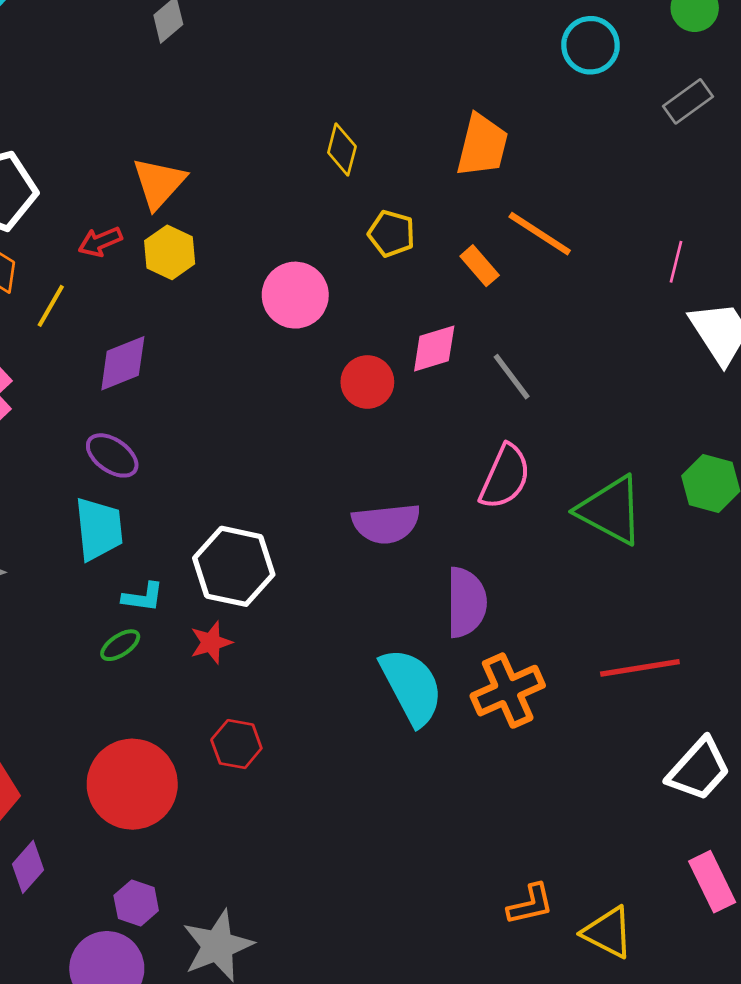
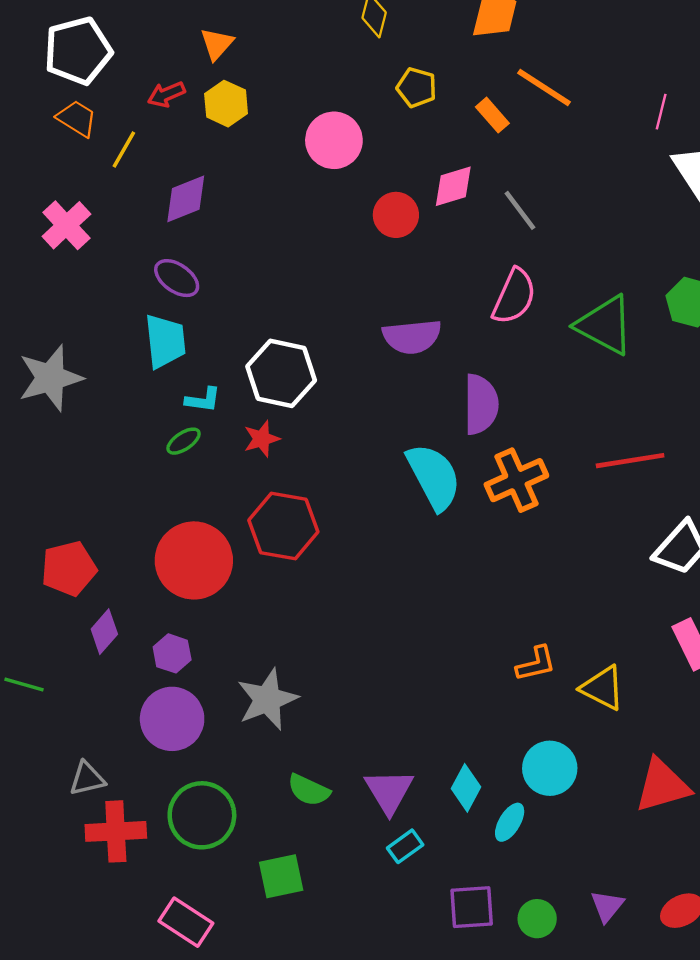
orange triangle: (159, 183) -> (217, 44), size x0.7
red hexagon: (236, 744) -> (283, 526), size x1.6
purple hexagon: (136, 903) -> (172, 653), moved

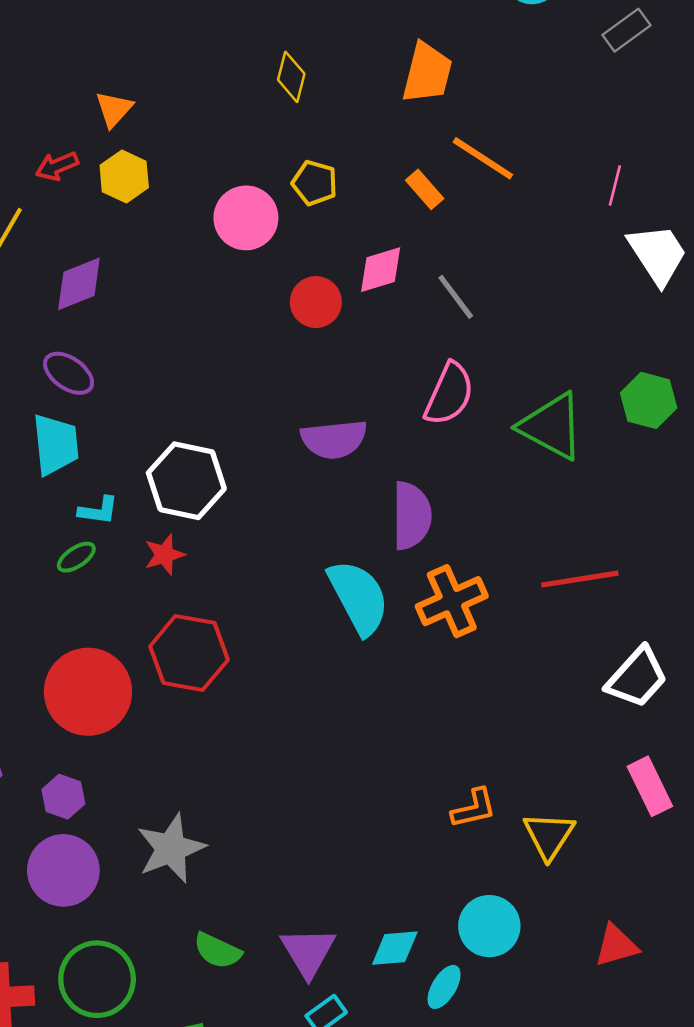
yellow pentagon: (417, 87) -> (315, 183), moved
yellow triangle: (603, 688) -> (549, 835), turned 36
red triangle: (662, 785) -> (616, 946), size x0.7
cyan diamond: (466, 788) -> (395, 948), turned 57

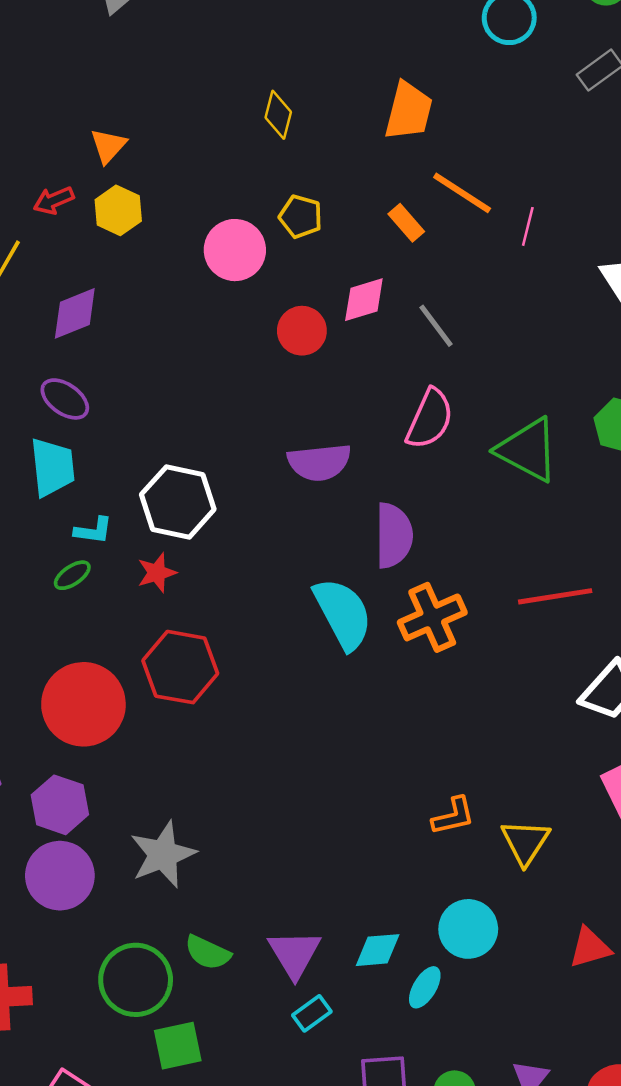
pink line: (615, 186) -> (528, 226), moved
purple hexagon: (63, 797) -> (60, 805), size x1.4
green circle: (97, 979) -> (136, 980), moved

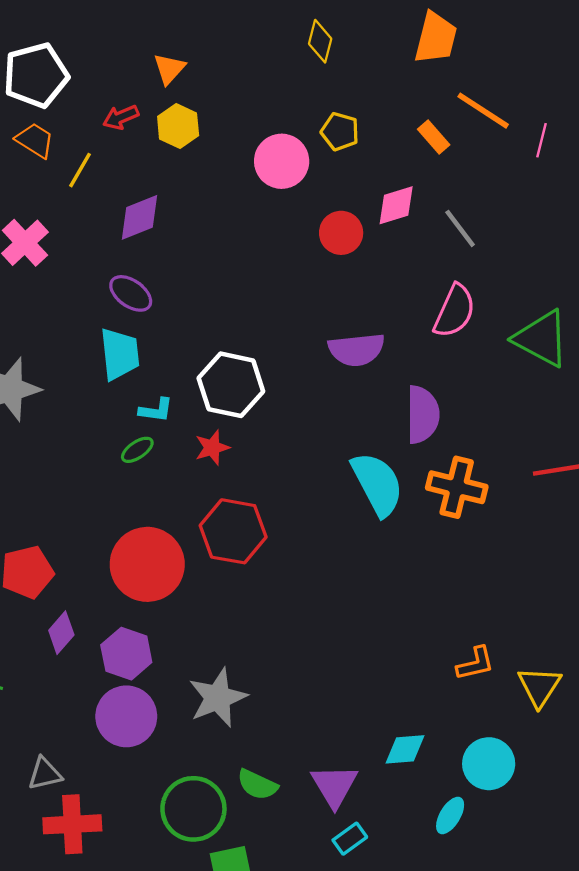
orange cross: (432, 617) -> (457, 487), turned 38
cyan diamond: (378, 950) -> (405, 749), moved

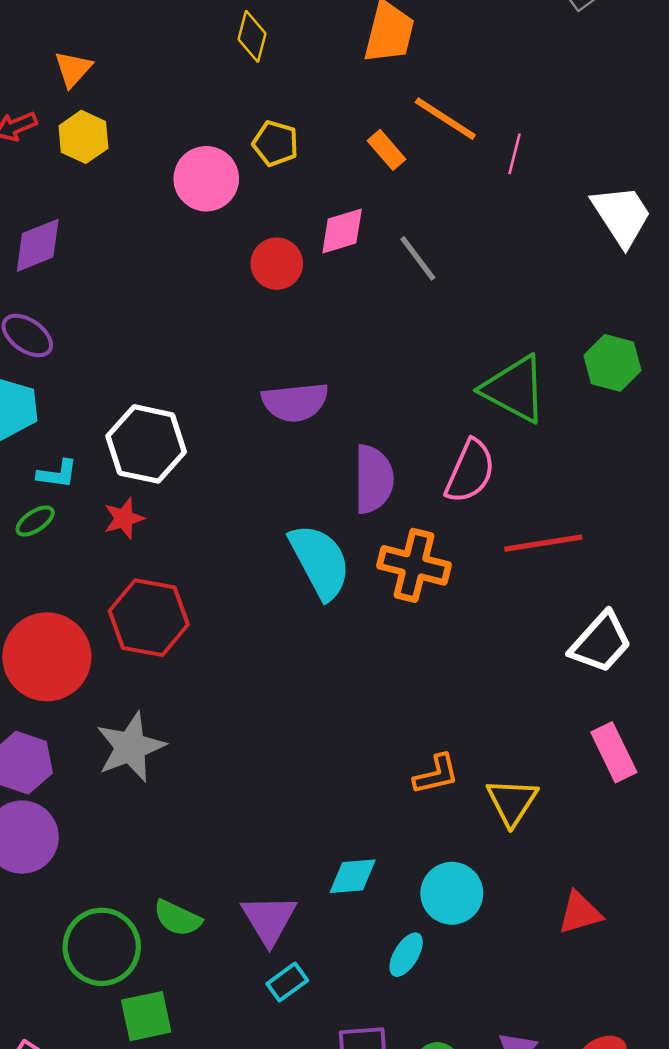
pink semicircle: (455, 311) -> (470, 471), moved
gray star: (218, 698) -> (130, 747), moved

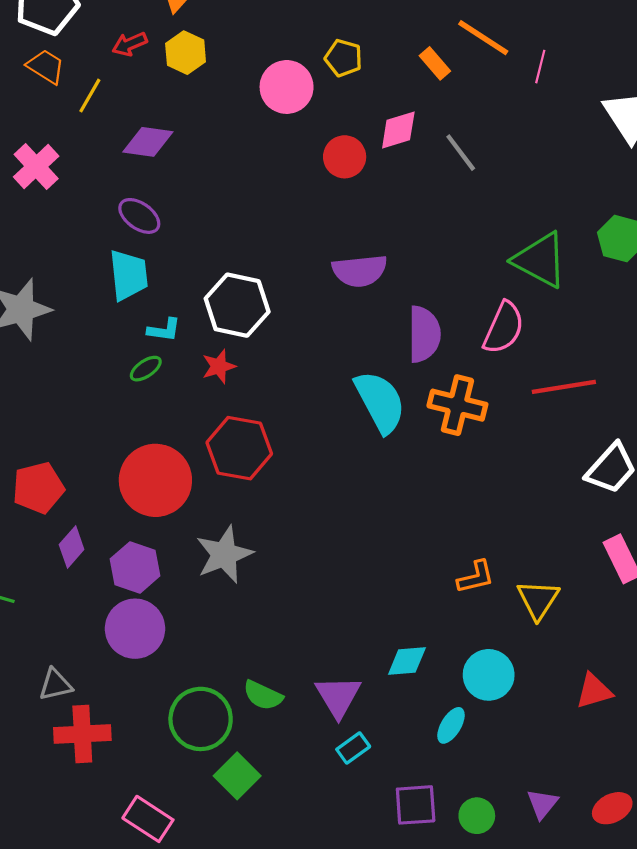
purple diamond: (38, 245) -> (148, 142), turned 30
green square: (146, 1016) -> (237, 776), turned -33

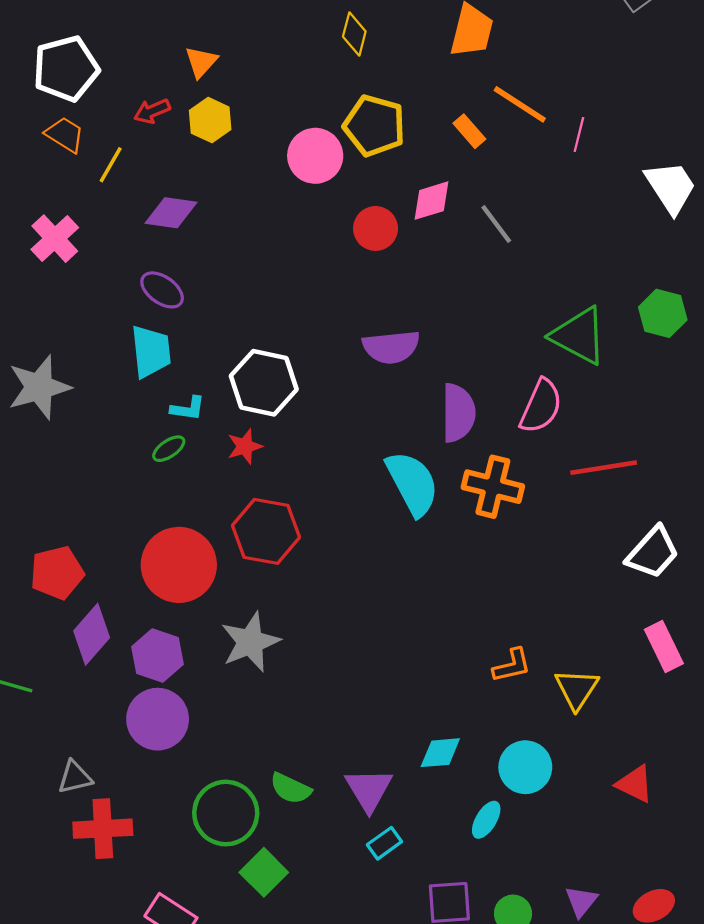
yellow pentagon: (344, 58) -> (374, 126), size x1.6
purple diamond: (72, 547) -> (92, 634), size x1.4
red triangle: (594, 691) -> (635, 784), turned 42

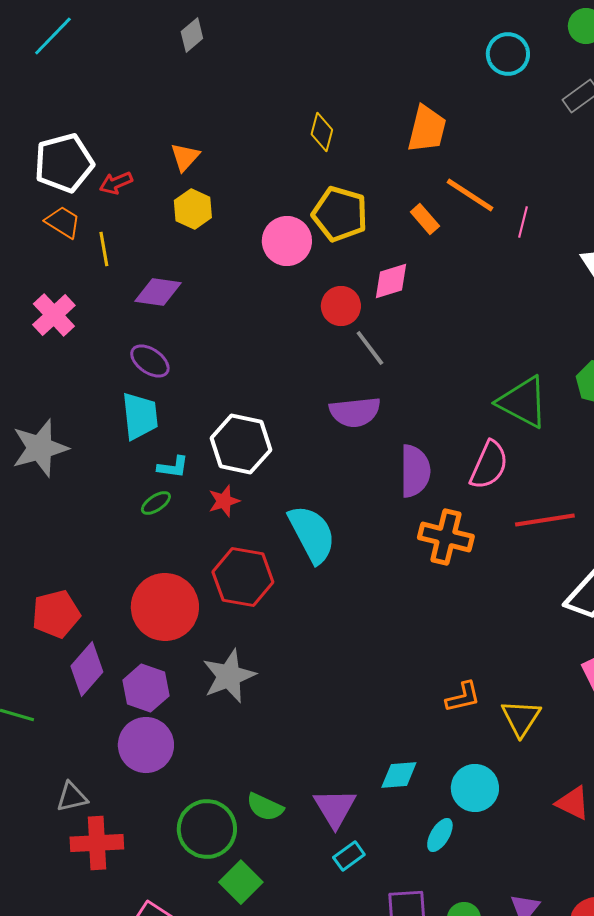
red arrow: (152, 111) -> (116, 183), moved
yellow line: (111, 165) -> (104, 249), turned -40
gray line: (496, 224) -> (370, 348), moved
cyan semicircle: (412, 483) -> (312, 534), moved

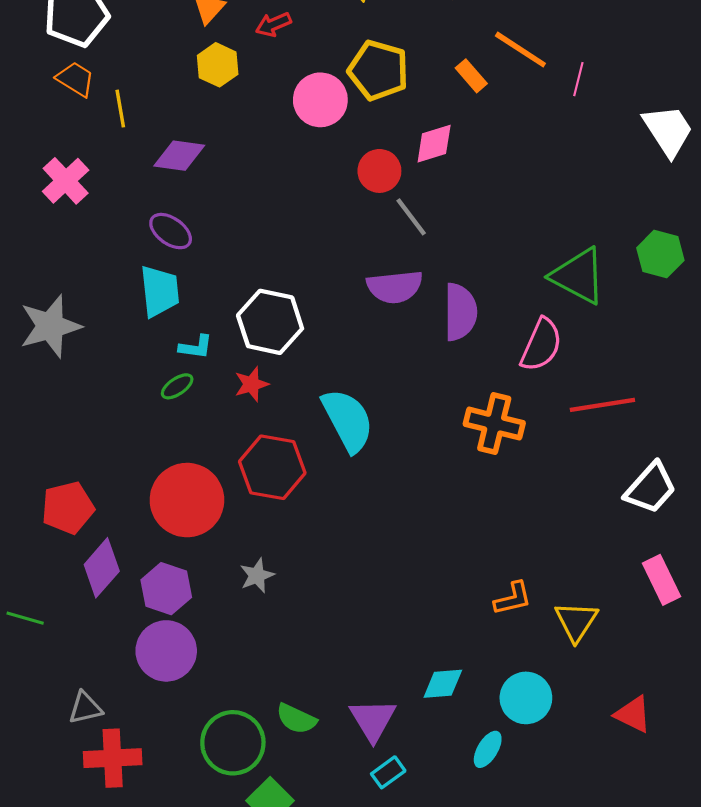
red arrow: (116, 183) -> (273, 24), moved
purple semicircle: (415, 471) -> (460, 312), moved
gray star: (229, 676) -> (257, 575), size x0.6

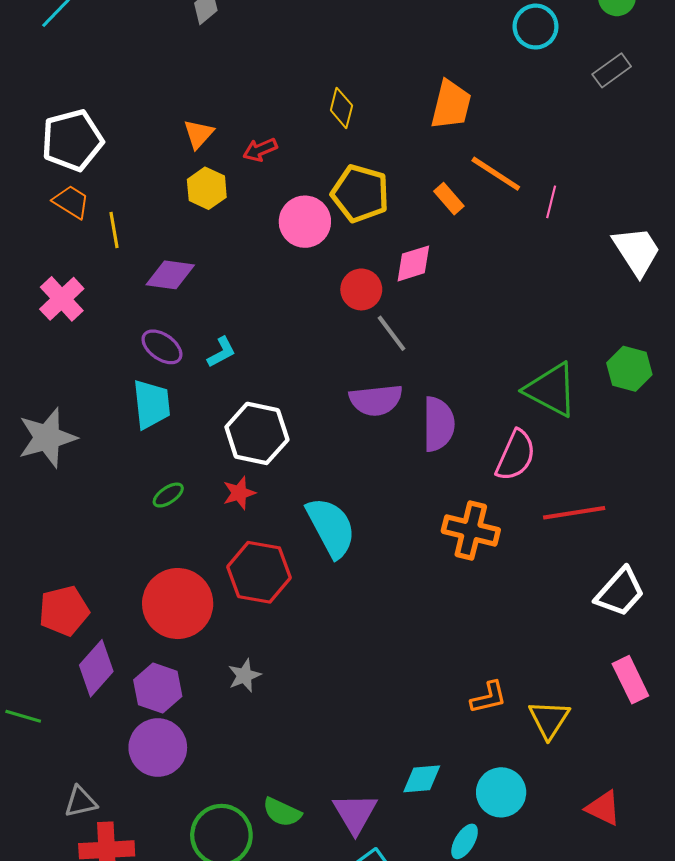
cyan L-shape: (196, 347) -> (221, 352), moved, turned -36

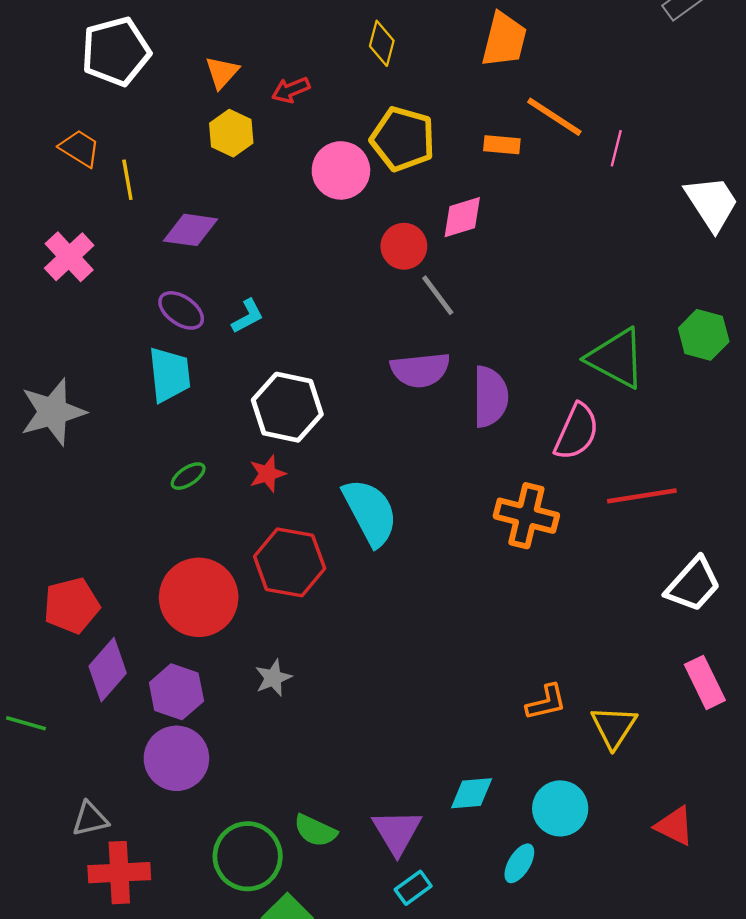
white pentagon: (72, 140) -> (116, 51), moved
orange rectangle: (449, 199) -> (502, 145), turned -44

